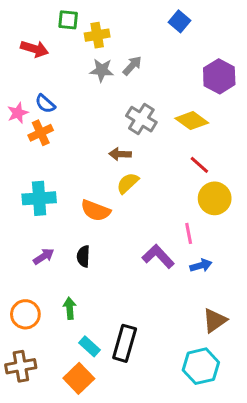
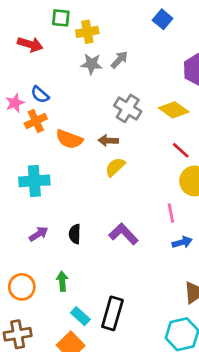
orange semicircle: (96, 211) -> (69, 139), moved
purple L-shape: (158, 256) -> (124, 234), moved

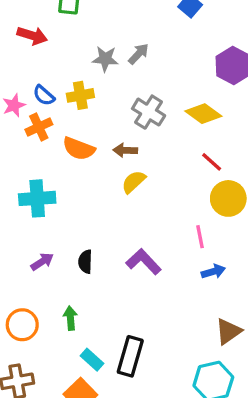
yellow cross: (87, 32) -> (80, 95), moved

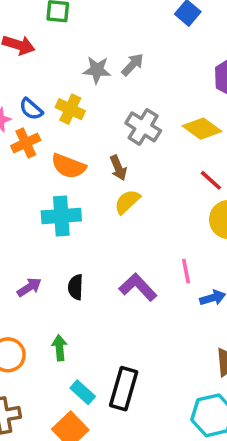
yellow cross: (80, 95) -> (70, 109), turned 35
brown arrow: (125, 150) -> (118, 168), turned -115
cyan cross: (37, 198) -> (61, 216), moved
pink line: (200, 237) -> (186, 271), moved

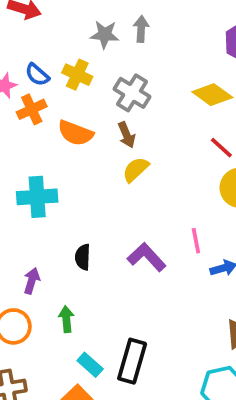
gray arrow: (133, 65) -> (141, 29), turned -40
gray cross: (143, 127) -> (132, 93), moved
cyan cross: (61, 216) -> (37, 197), moved
purple arrow: (29, 287) -> (32, 281), moved, turned -40

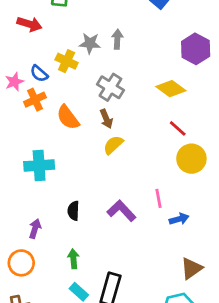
yellow cross: (77, 75) -> (67, 61), moved
orange semicircle: (75, 133) -> (68, 117), turned 32
green arrow: (66, 319) -> (73, 259), moved

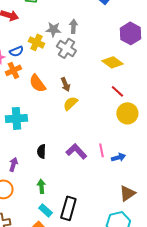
blue semicircle: (39, 74) -> (16, 51), turned -64
gray cross: (110, 87) -> (66, 48), moved
pink line: (158, 198) -> (101, 150), moved

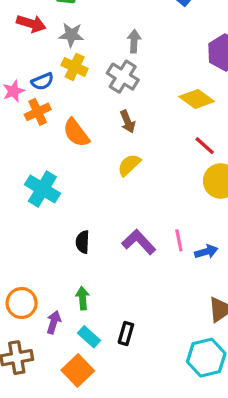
gray star: (53, 29) -> (71, 35), moved
brown arrow: (65, 84) -> (128, 122), moved
cyan cross: (16, 118) -> (42, 189), turned 35
purple arrow: (13, 164) -> (54, 322), moved
black rectangle: (68, 208) -> (126, 334), size x0.6

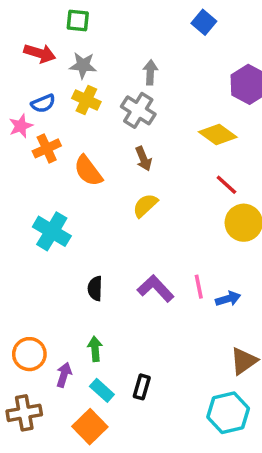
blue semicircle: (42, 81) -> (43, 103), moved

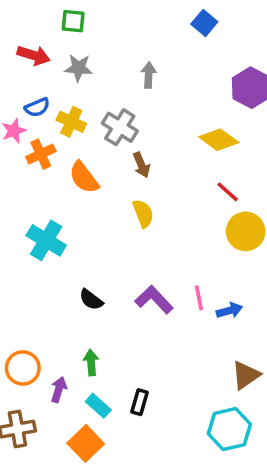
yellow cross: (86, 100) -> (71, 122), moved
gray cross: (138, 110) -> (120, 127), moved
yellow semicircle: (145, 205) -> (143, 213), turned 112
black semicircle: (95, 288) -> (91, 300), turned -55

